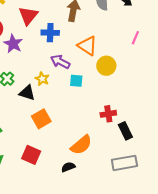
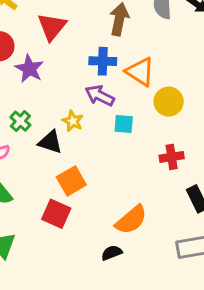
blue cross: (50, 33) -> (103, 61), moved
red cross: (108, 114) -> (172, 157), moved
red square: (31, 155) -> (56, 214), moved

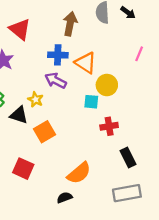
red triangle: (52, 27) -> (20, 29), turned -30
cyan square: (124, 124) -> (91, 102), moved
orange square: (71, 181) -> (44, 132), moved

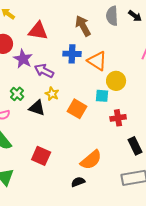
brown arrow: (70, 24) -> (83, 26), turned -40
red triangle: (20, 29) -> (38, 31), turned -30
purple arrow: (56, 81) -> (44, 71), moved
orange square: (44, 132) -> (77, 109), moved, turned -30

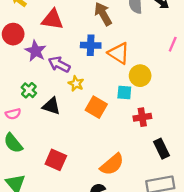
yellow star: (52, 94) -> (76, 84), moved

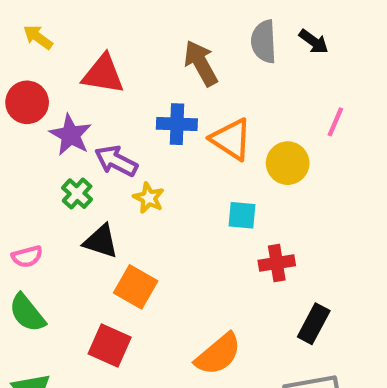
yellow circle: (140, 76) -> (288, 163), moved
green cross: (29, 90) -> (77, 194), moved
orange square: (96, 107) -> (136, 287), moved
black rectangle: (161, 149) -> (314, 324), turned 54

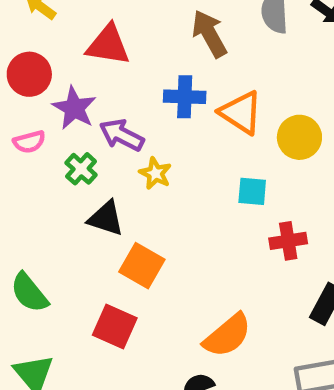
pink semicircle: (27, 256) -> (29, 142), moved

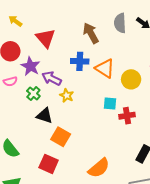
red triangle: (108, 45) -> (46, 38), turned 40
red cross: (288, 241) -> (127, 116), moved

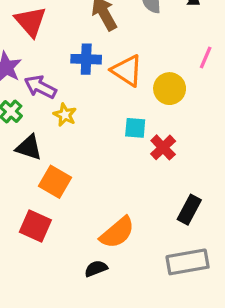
red cross: (127, 116) -> (163, 147), turned -35

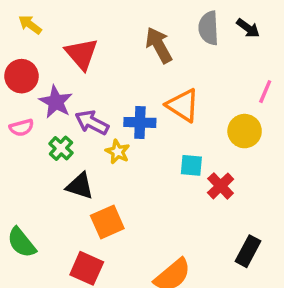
blue cross: (86, 59) -> (140, 122), moved
yellow circle: (170, 89) -> (245, 131), moved
orange square: (55, 182) -> (107, 222), turned 36

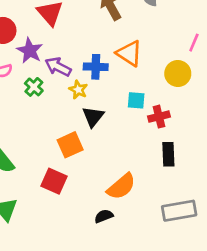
black triangle: (80, 186) -> (93, 117), moved, turned 50
red cross: (221, 186) -> (159, 117), turned 30
black rectangle: (248, 251) -> (168, 154), moved, turned -30

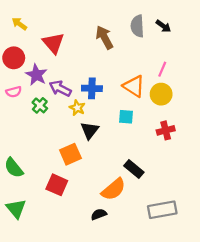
pink line: (194, 43) -> (162, 69), moved
orange triangle: (129, 53) -> (134, 86), moved
red cross: (159, 117) -> (166, 130), moved
black rectangle: (168, 154) -> (134, 169), moved, turned -48

